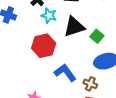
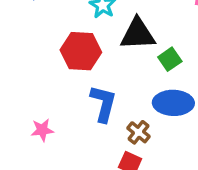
blue L-shape: (65, 73) -> (103, 103), turned 35

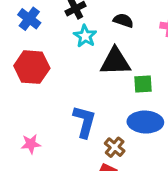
red hexagon: (81, 51) -> (32, 67), moved
green square: (170, 59) -> (143, 84), turned 30

